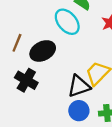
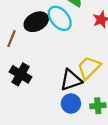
black ellipse: (43, 51) -> (36, 22), moved

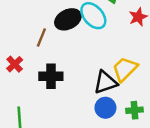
black cross: (21, 74) -> (51, 76), turned -30

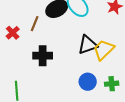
red cross: (15, 64) -> (13, 33), moved
black triangle: (105, 82) -> (88, 45), moved

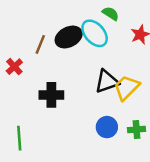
brown line: (35, 24) -> (40, 44), moved

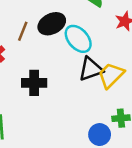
cyan ellipse: (95, 33) -> (78, 39), moved
blue circle: (107, 127) -> (100, 135), moved

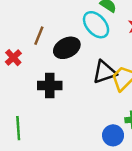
black ellipse: (52, 24) -> (67, 48), moved
cyan ellipse: (78, 39) -> (96, 25), moved

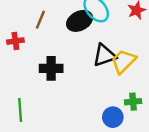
black ellipse: (67, 48) -> (80, 21), moved
red cross: (13, 58) -> (15, 41), turned 35

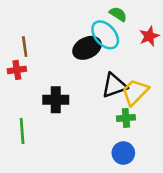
brown line: (40, 20) -> (25, 47), moved, turned -30
green cross: (133, 102) -> (126, 118), moved
green line: (20, 110) -> (22, 131), moved

